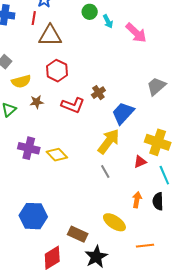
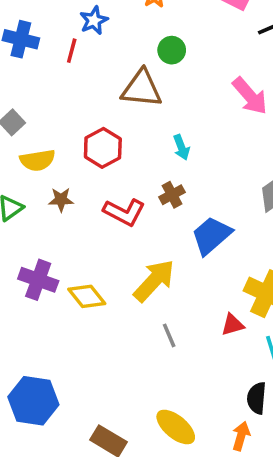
cyan arrow: (108, 21) -> (181, 147), moved
brown triangle: (50, 36) -> (142, 89), moved
yellow arrow: (109, 141) -> (154, 281), moved
orange arrow: (137, 200) -> (241, 436), moved

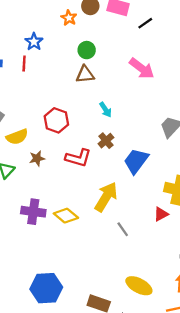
brown triangle: (142, 89) -> (85, 74), moved, size x0.7

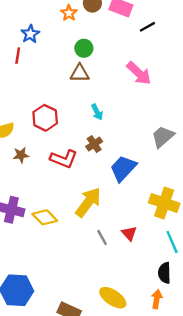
red triangle: (161, 214) -> (129, 233), moved, turned -49

